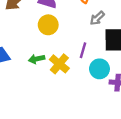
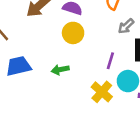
yellow cross: (59, 64) -> (102, 92), moved

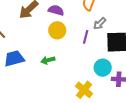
purple line: (110, 61) -> (86, 37), moved
yellow cross: (102, 92) -> (84, 90), moved

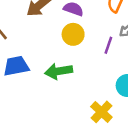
green arrow: (48, 60) -> (59, 71), size x1.5

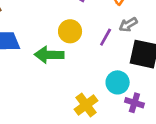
yellow circle: (73, 34) -> (70, 31), moved

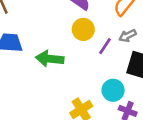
yellow circle: (70, 31) -> (83, 29), moved

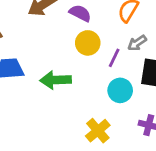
cyan circle: (113, 90) -> (120, 90), moved

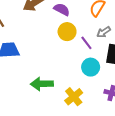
purple line: (114, 58) -> (86, 43), turned -64
green arrow: (56, 80) -> (42, 84), moved

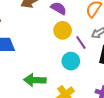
cyan circle: (91, 67) -> (71, 61), moved

